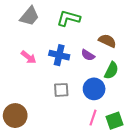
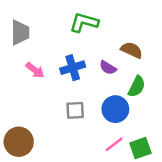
gray trapezoid: (30, 16) -> (20, 32), moved, turned -40
blue cross: (59, 55) -> (73, 68), turned -30
pink line: (93, 118) -> (114, 144), turned 35

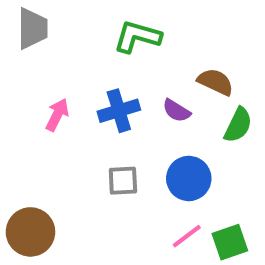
gray trapezoid: (20, 32) -> (33, 28), moved
pink arrow: (35, 70) -> (57, 115), turned -102
green semicircle: (137, 86) -> (238, 125), moved

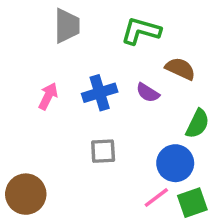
gray trapezoid: (33, 28) -> (67, 26), moved
green L-shape: (137, 37) -> (141, 31), moved
green semicircle: (238, 125) -> (198, 124), moved
blue circle: (189, 178) -> (175, 163), moved

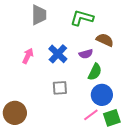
blue cross: (100, 93) -> (58, 54), turned -30
purple semicircle: (148, 93) -> (86, 54), turned -48
green semicircle: (198, 124) -> (95, 72), moved

